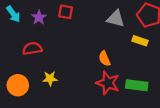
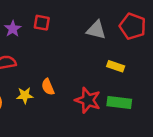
yellow rectangle: (140, 41) -> (116, 66), moved
orange semicircle: (104, 59) -> (48, 87), moved

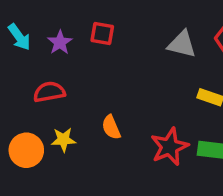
yellow star: (25, 95) -> (63, 140), moved
red star: (88, 100) -> (169, 147), turned 30

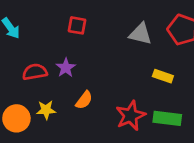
purple star: (60, 42) -> (66, 68), moved
orange semicircle: (111, 127) -> (84, 100), turned -120

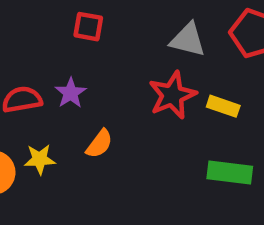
red star: (131, 116) -> (172, 95), moved

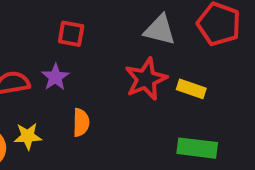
red square: (88, 27) -> (71, 34), moved
orange semicircle: (99, 144) -> (81, 122), turned -36

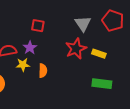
gray triangle: (160, 30) -> (83, 24), turned 42
yellow star: (28, 136) -> (23, 65), moved

